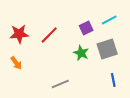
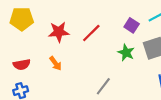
purple square: (86, 28) -> (132, 25), turned -32
gray line: (60, 84) -> (103, 86), turned -30

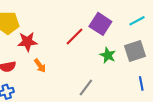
purple square: (132, 25) -> (100, 24), moved, size x1.5
red star: (59, 32) -> (27, 42), moved

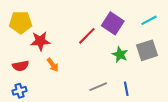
blue line: (141, 83) -> (126, 89), moved
gray line: (86, 88) -> (98, 87), turned 30

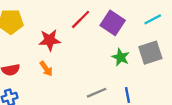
red line: (87, 36) -> (81, 19), moved
red star: (40, 41) -> (50, 40), moved

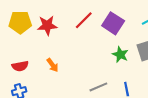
red star: (50, 40) -> (47, 25), moved

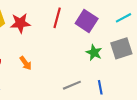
red line: (84, 20) -> (57, 18), turned -30

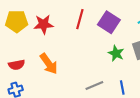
orange arrow: (26, 63) -> (49, 64), size x1.5

